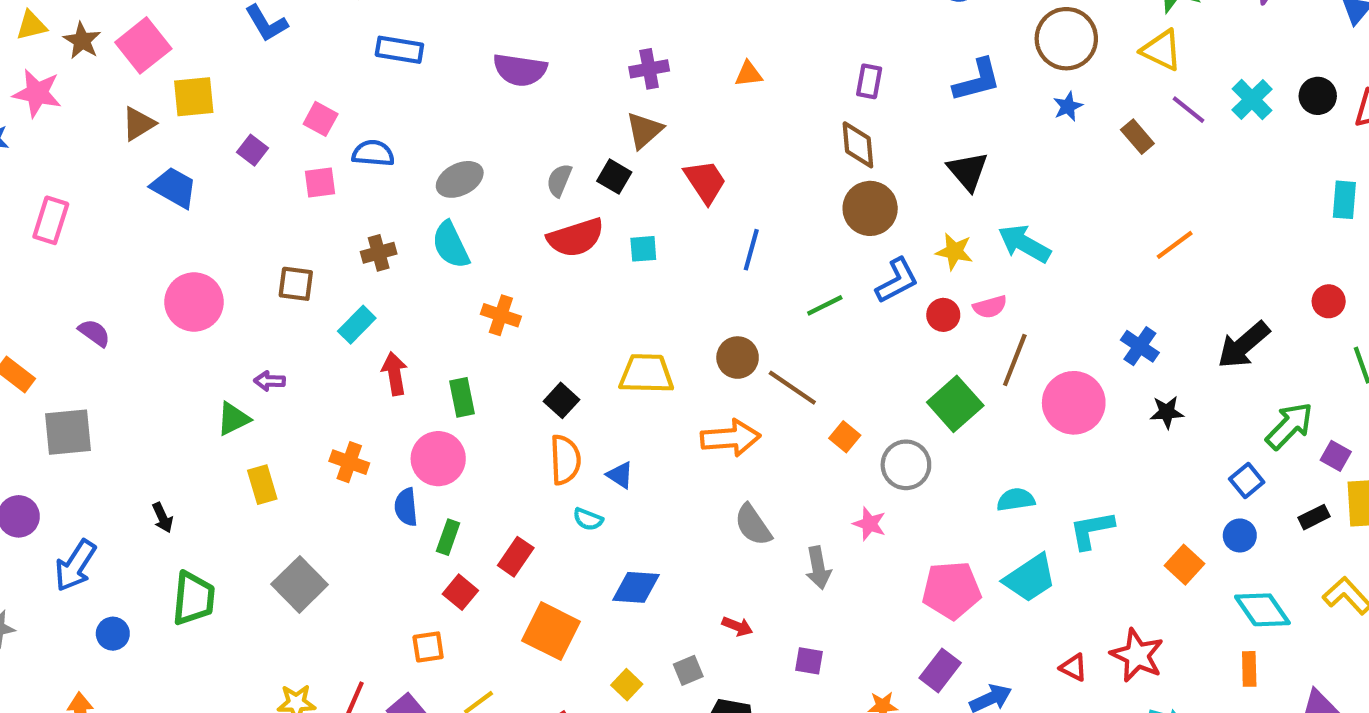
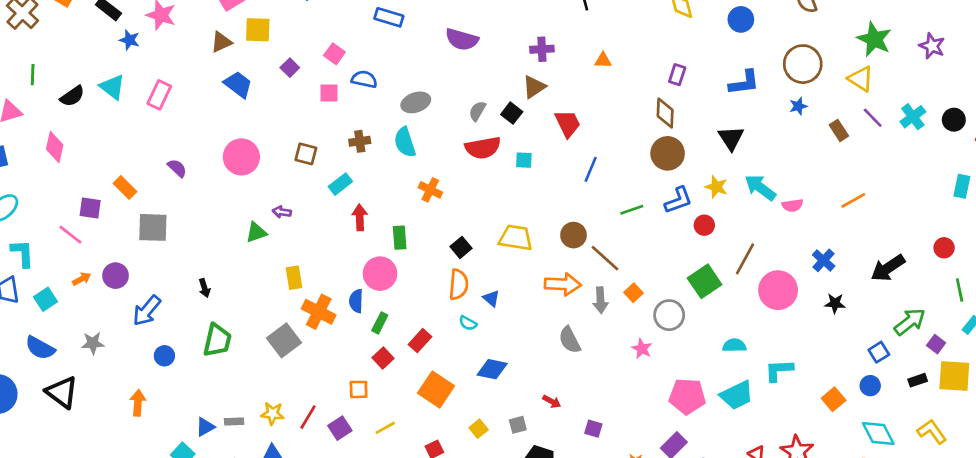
pink semicircle: (990, 307) -> (792, 205), moved
orange cross: (349, 462) -> (319, 312), moved, size x1.4
yellow rectangle: (262, 485) -> (294, 278), moved
gray arrow: (818, 568) -> (600, 300), moved

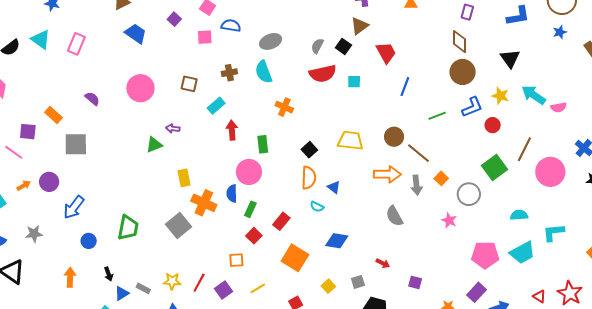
black arrow: (205, 288) -> (109, 274), moved
gray rectangle: (234, 421) -> (143, 288), turned 32

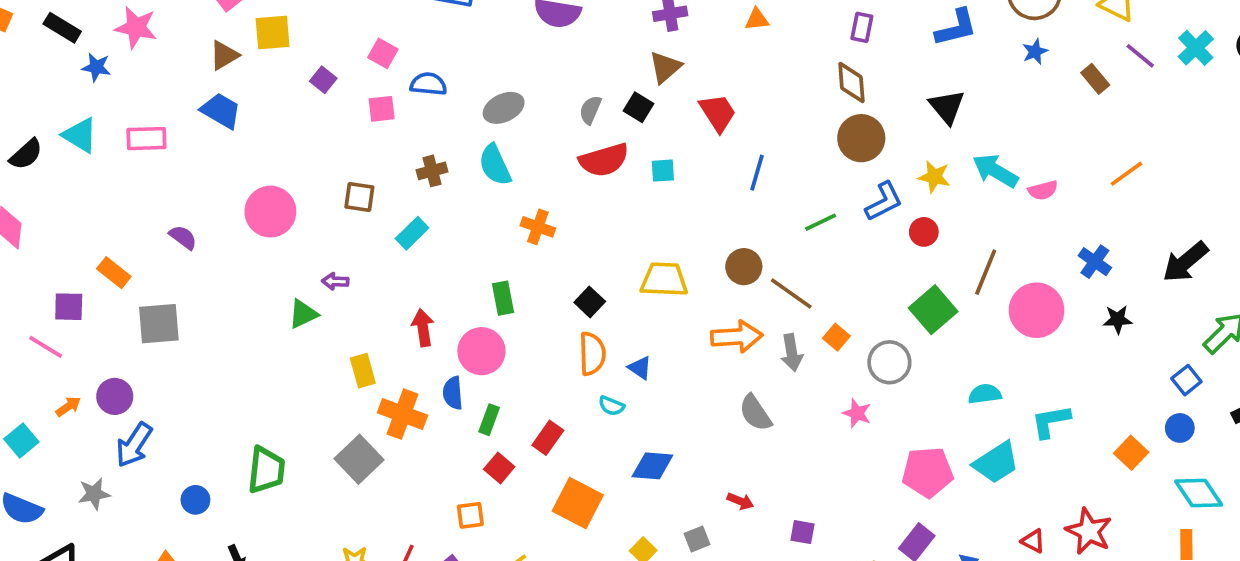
blue trapezoid: (136, 33) -> (221, 111), moved
pink rectangle: (76, 44) -> (146, 139), turned 70
red arrow: (232, 130) -> (423, 328), moved
blue arrow: (74, 207) -> (134, 445), moved

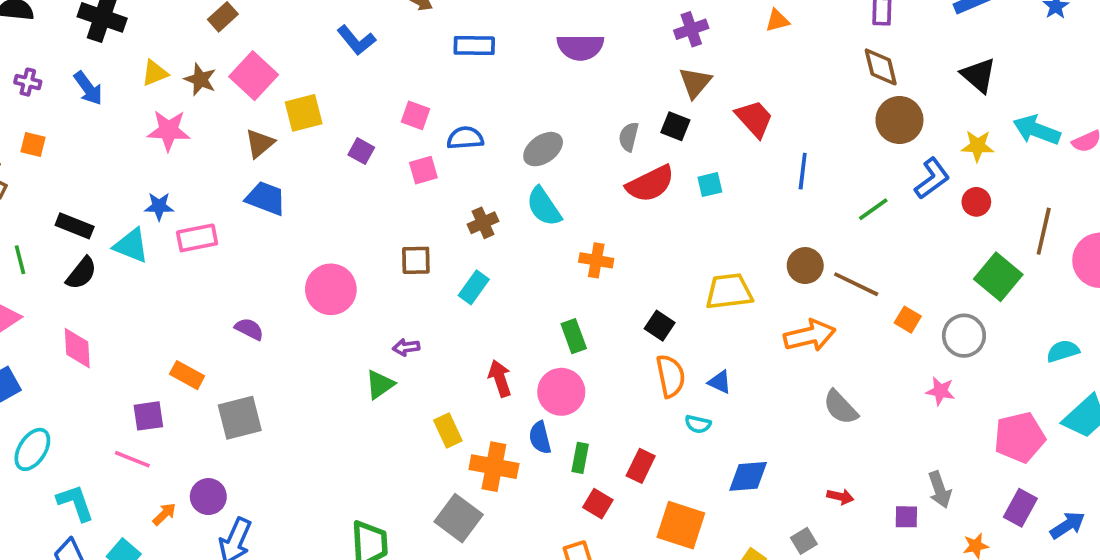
black rectangle: (62, 28) -> (75, 226), moved
blue star: (96, 67) -> (159, 206), moved
gray arrow: (792, 353) -> (940, 490), moved

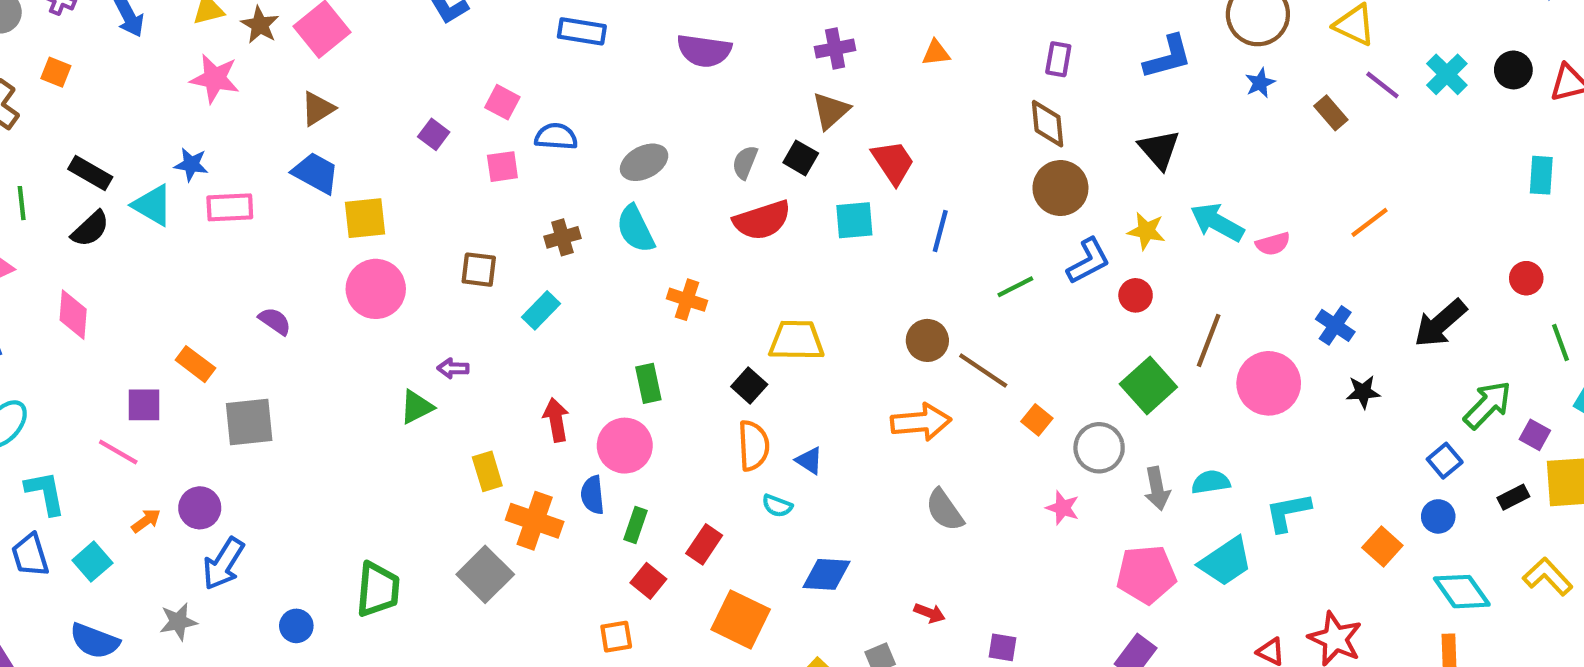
yellow square: (304, 113) -> (365, 218), moved
cyan square: (710, 185) -> (854, 220), moved, size x1.4
yellow trapezoid: (729, 291) -> (796, 340), moved
gray arrow: (940, 490) -> (1157, 489), moved

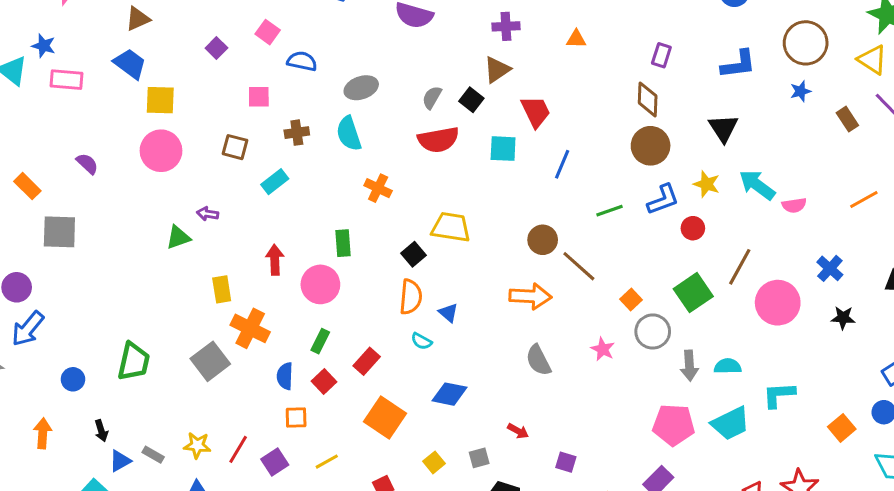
pink square: (502, 167) -> (259, 97), moved
orange square: (1037, 420) -> (631, 299), moved
blue semicircle: (593, 495) -> (285, 376), moved
pink star: (1063, 508) -> (603, 349), moved

